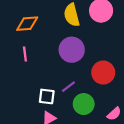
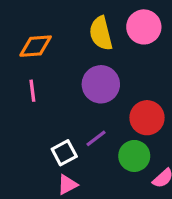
white square: (47, 96) -> (64, 153), turned -35
green circle: (84, 104) -> (134, 156), moved

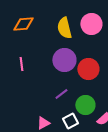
orange diamond: (36, 46) -> (23, 24), moved
red circle: (147, 118) -> (88, 69), moved
white square: (64, 153) -> (70, 121), moved

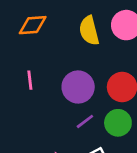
purple circle: (64, 60) -> (78, 87), moved
green circle: (85, 105) -> (118, 123), moved

